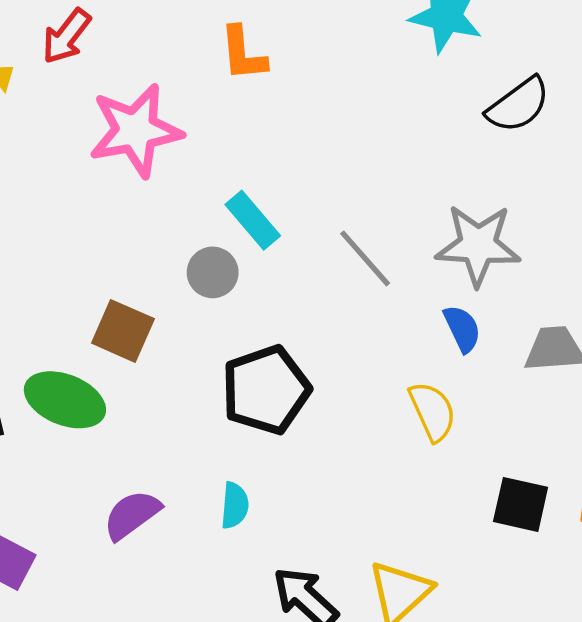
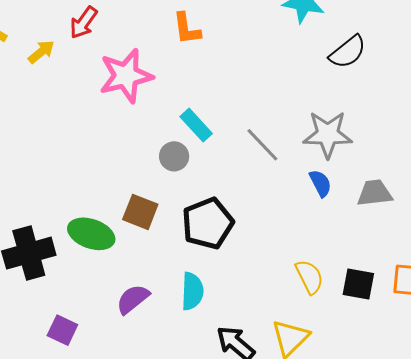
brown square: (123, 331) -> (140, 212), moved
yellow semicircle: (432, 411) -> (309, 277), moved
cyan semicircle: (235, 505) -> (192, 291), size x1.4

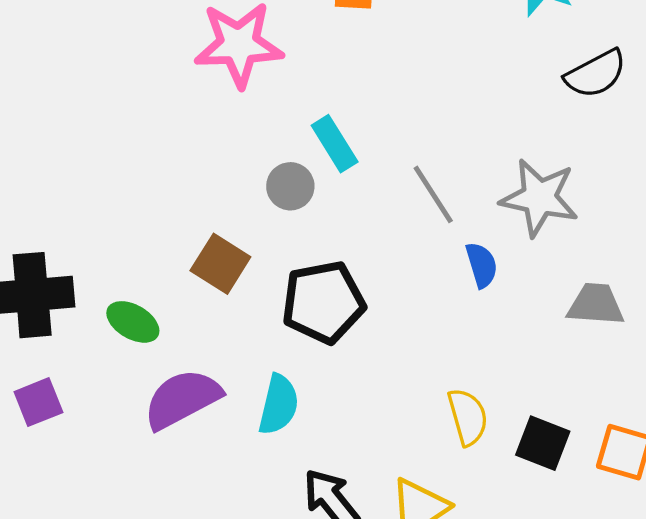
blue semicircle: (320, 183) -> (482, 265), moved
green ellipse: (91, 234) -> (133, 322), moved, size x0.7
purple semicircle: (133, 299) -> (182, 399), size x1.4
purple square: (62, 330) -> (38, 402), moved, turned 32

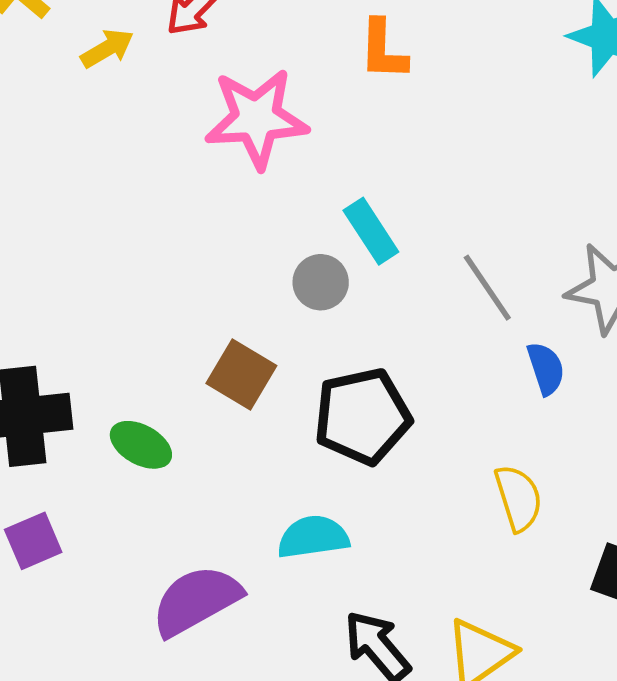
purple semicircle: (182, 399) -> (196, 601), moved
cyan semicircle: (279, 405) -> (313, 537), turned -110
yellow semicircle: (468, 417) -> (518, 498), moved

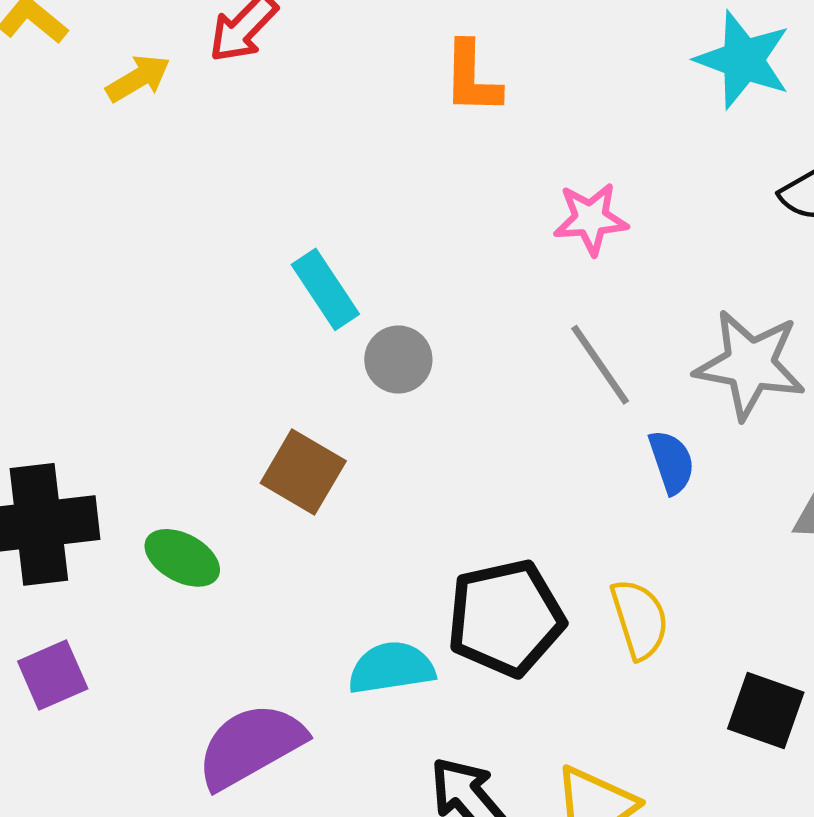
pink star: (256, 118) -> (591, 219), moved, size x0.6
cyan rectangle: (371, 231) -> (325, 289), moved
black pentagon: (362, 416) -> (506, 618), moved

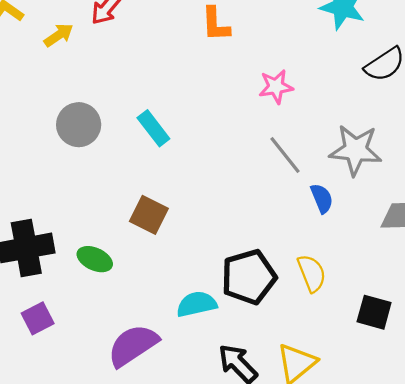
gray circle: (398, 360) -> (79, 125), moved, size x1.4

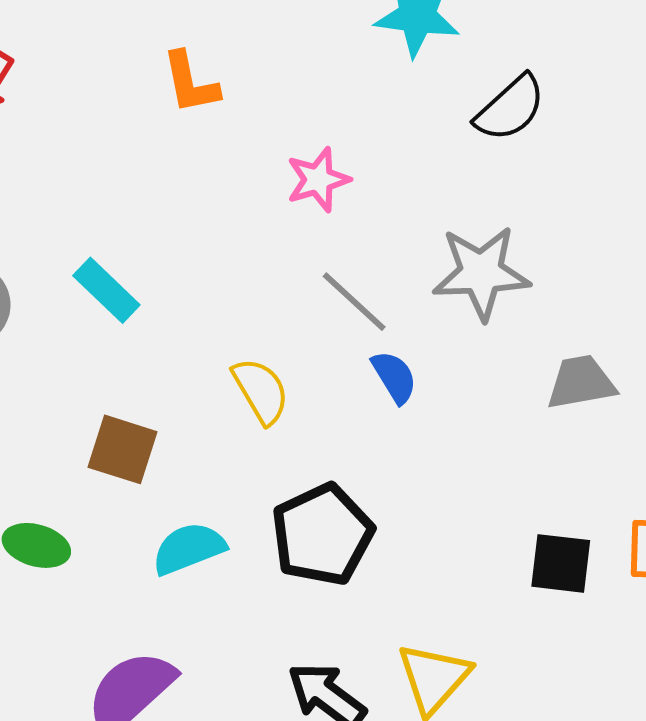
blue semicircle: (322, 198) -> (394, 377), moved
yellow semicircle: (312, 273) -> (261, 391), moved
cyan semicircle: (197, 304) -> (189, 548), moved

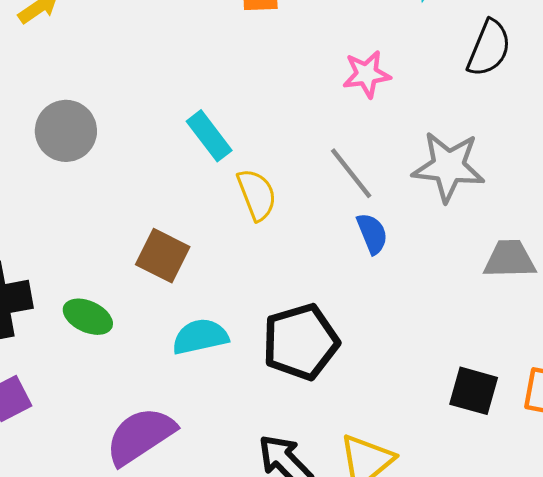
black semicircle: (510, 108) -> (489, 48), turned -34
pink star: (318, 180) -> (367, 74), moved
cyan rectangle: (106, 290) -> (209, 136), moved
yellow semicircle: (261, 391) -> (257, 194), moved

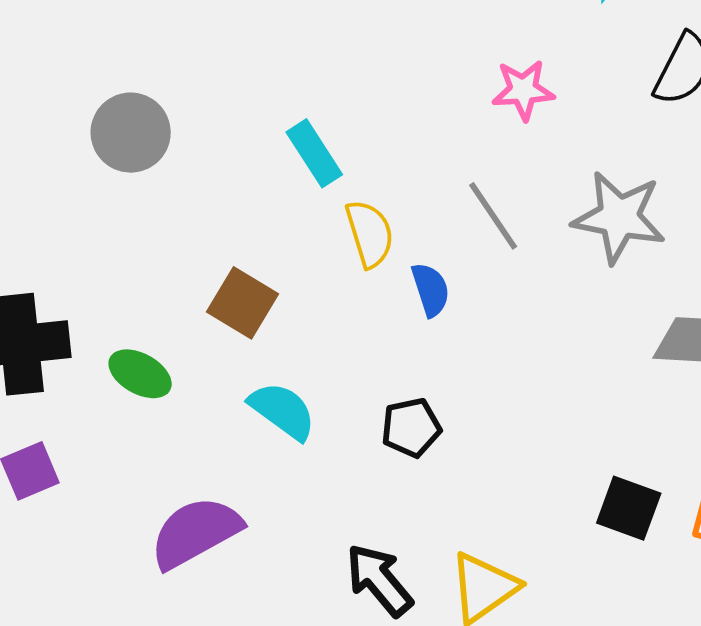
blue semicircle: (372, 234) -> (431, 290), moved
cyan semicircle: (200, 337) -> (282, 411), turned 44
black pentagon: (301, 342) -> (411, 428), size x0.6

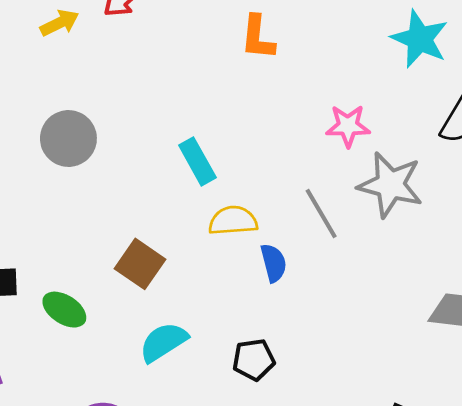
gray star: (619, 217) -> (390, 185), moved
yellow semicircle: (370, 234) -> (233, 221), turned -81
cyan semicircle: (282, 411) -> (163, 342), turned -72

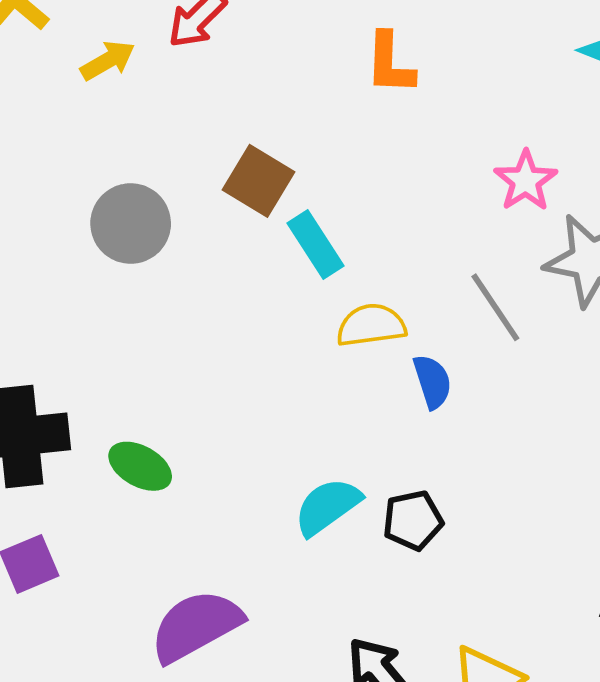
pink star: (348, 126) -> (526, 181), turned -30
brown square: (140, 264) -> (259, 181), moved
cyan semicircle: (163, 342) -> (327, 507), moved

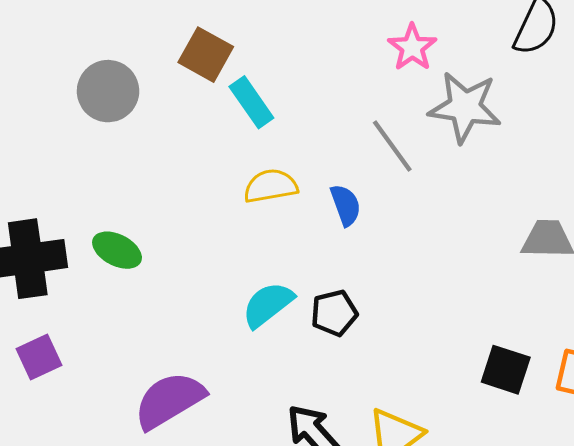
yellow semicircle: (371, 325) -> (271, 186), moved
green ellipse: (140, 466) -> (117, 250), moved

